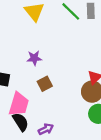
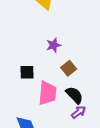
black semicircle: (21, 122) -> (74, 95), moved

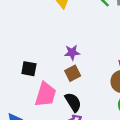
purple star: (54, 45) -> (72, 52), moved

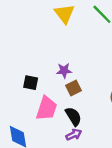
purple star: (72, 52) -> (64, 71), moved

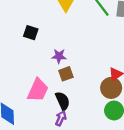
black square: (31, 83) -> (31, 33), moved
purple arrow: (74, 135) -> (61, 118), turned -48

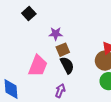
black square: (31, 33) -> (29, 14), turned 32
black semicircle: (63, 101) -> (67, 65), moved

